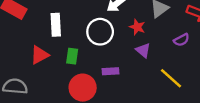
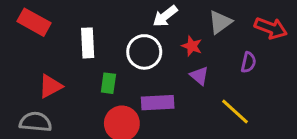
purple semicircle: (181, 40) -> (248, 62), turned -49
red triangle: (40, 55) -> (50, 86), moved
purple rectangle: (111, 71) -> (158, 103), size x1.5

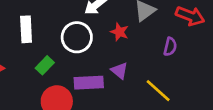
purple triangle: (199, 76) -> (119, 71), moved
green rectangle: (108, 83) -> (45, 65), turned 36

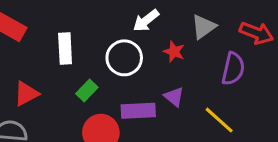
purple semicircle: (170, 47) -> (233, 69), size x1.5

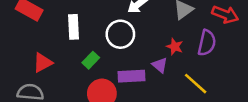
red star: (174, 52) -> (175, 47), moved

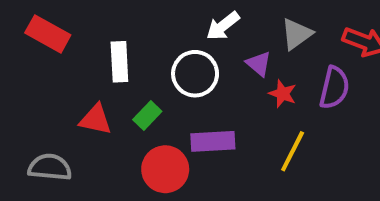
red triangle: (43, 63) -> (96, 119), moved, turned 40
purple triangle: (160, 65) -> (259, 64), moved
yellow line: (196, 84) -> (293, 151), moved, turned 75

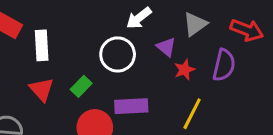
white rectangle: (119, 62) -> (42, 45), moved
red star: (283, 94) -> (184, 70), turned 30
red triangle: (96, 119) -> (42, 89), turned 36

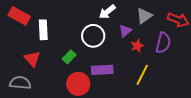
purple triangle: (166, 47) -> (125, 31), turned 40
red triangle: (42, 89) -> (32, 59), moved

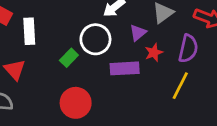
green rectangle: (69, 57) -> (69, 58), moved
purple rectangle: (102, 70) -> (125, 68), moved
yellow line: (142, 75) -> (180, 86), moved

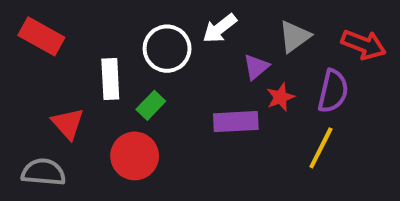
white rectangle: (29, 31) -> (110, 79), moved
white circle: (95, 39) -> (167, 49), moved
red circle: (76, 103) -> (135, 156), moved

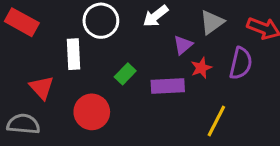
white circle: (167, 49) -> (101, 21), moved
green rectangle: (151, 105) -> (125, 74), moved
yellow line: (321, 148) -> (216, 121), moved

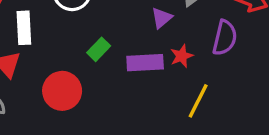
white rectangle: (74, 54) -> (24, 28), moved
red star: (201, 68) -> (182, 56), moved

